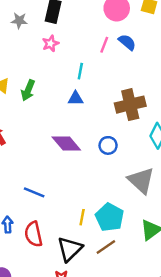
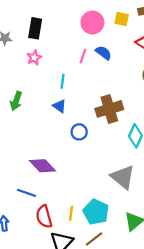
blue triangle: (75, 98) -> (59, 106), turned 40
purple diamond: (66, 144) -> (43, 166), moved
blue circle: (108, 145) -> (79, 132), moved
red semicircle: (33, 234) -> (44, 217), moved

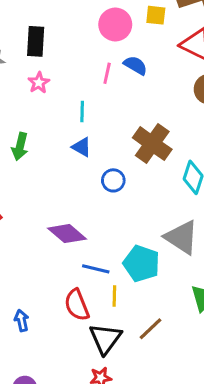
brown cross: (109, 109) -> (152, 144), turned -32
blue line: (27, 193) -> (96, 269), moved
cyan pentagon: (96, 212) -> (141, 264), moved

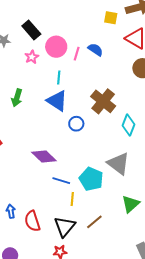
pink circle: (115, 24) -> (56, 47), moved
black rectangle: (36, 41) -> (31, 30), turned -48
blue triangle: (82, 147) -> (57, 101), size x1.6
red semicircle: (77, 305) -> (32, 221), moved

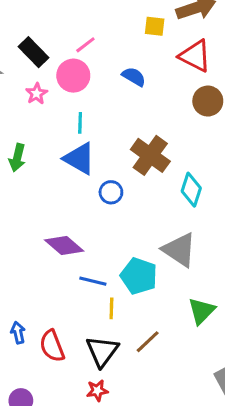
pink line: (77, 54) -> (85, 45), moved, turned 40

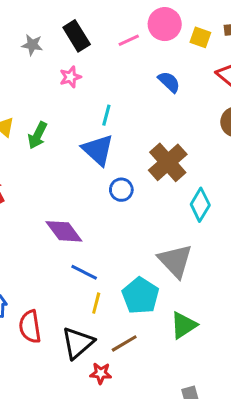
pink circle: (73, 76) -> (165, 24), moved
cyan pentagon: (139, 276) -> (140, 296), moved
red star: (97, 391) -> (101, 373), moved

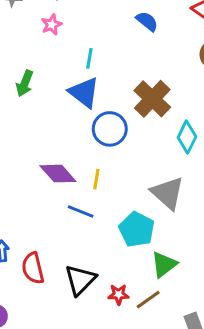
blue circle: (121, 190) -> (110, 129), size x1.5
yellow line: (96, 303) -> (96, 179), moved
green triangle: (184, 325) -> (164, 264), moved
brown line: (124, 343) -> (148, 300), moved
red star: (101, 373) -> (119, 294), moved

